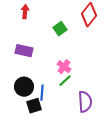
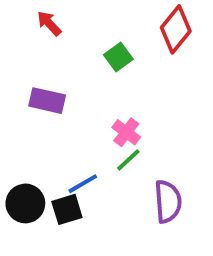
red arrow: (25, 12) -> (49, 23), turned -48
black circle: (24, 87) -> (25, 203), moved
blue line: (42, 93) -> (83, 184), turned 56

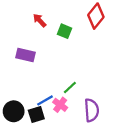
red arrow: (49, 23) -> (40, 20), moved
green square: (118, 57) -> (64, 31), turned -32
pink cross: (126, 132) -> (60, 105), moved

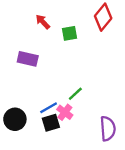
green square: (64, 31) -> (69, 33), turned -32
purple semicircle: (92, 110) -> (108, 129), moved
black square: (36, 115) -> (51, 123), moved

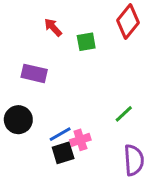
green line: (75, 94) -> (124, 114), moved
pink cross: (65, 112) -> (80, 140), turned 35
black circle: (15, 119) -> (18, 120), moved

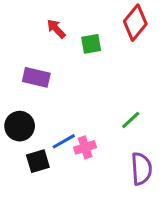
black square: (63, 153) -> (38, 161), moved

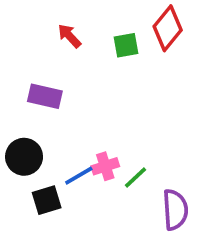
green square: (91, 44) -> (126, 45), moved
green line: (131, 120) -> (136, 178), moved
pink cross: (85, 147) -> (105, 166), moved

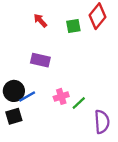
purple rectangle: (45, 96) -> (40, 60), moved
blue line: (79, 176) -> (27, 96), moved
black square: (47, 200) -> (14, 116), moved

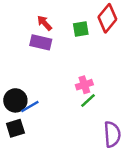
purple rectangle: (40, 60) -> (41, 42), moved
pink cross: (61, 96) -> (84, 85), moved
green line: (79, 103) -> (88, 100), moved

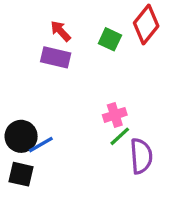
green square: (81, 29) -> (110, 39), turned 35
black square: (15, 128) -> (21, 174), turned 30
purple semicircle: (112, 134) -> (141, 156), moved

